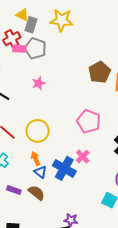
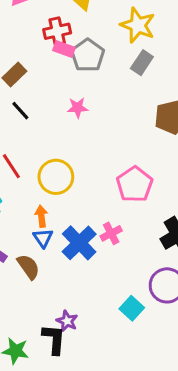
gray rectangle: (31, 25) -> (142, 63), moved

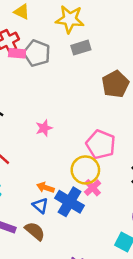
gray rectangle: (142, 63) -> (81, 48), turned 54
pink star: (78, 108) -> (44, 128), moved
yellow circle: (56, 177) -> (85, 170), moved
orange arrow: (41, 216) -> (45, 187), moved, turned -49

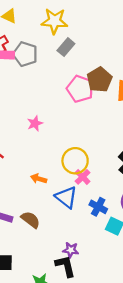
gray rectangle: (81, 48) -> (66, 47), turned -30
pink pentagon: (101, 144) -> (80, 89), moved
blue cross: (70, 202) -> (98, 207), moved, size x0.7
blue triangle: (40, 206) -> (66, 197), moved, size x1.5

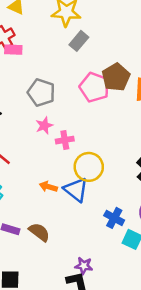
gray pentagon: (25, 54) -> (41, 93), moved
pink cross: (83, 177) -> (65, 140), moved, turned 35
blue triangle: (66, 197) -> (76, 190), moved

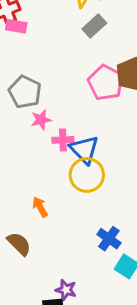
gray pentagon: (41, 93) -> (25, 92), moved
orange arrow: (48, 187) -> (40, 207), moved, turned 36
blue triangle: (76, 190) -> (84, 150), moved

